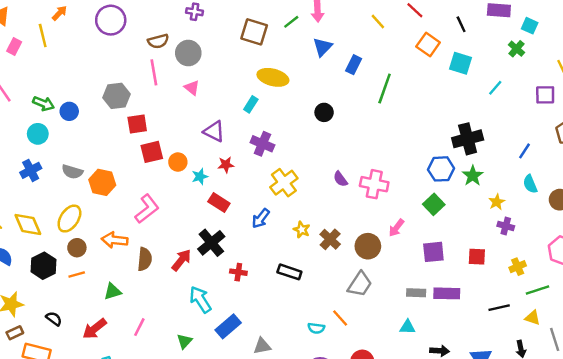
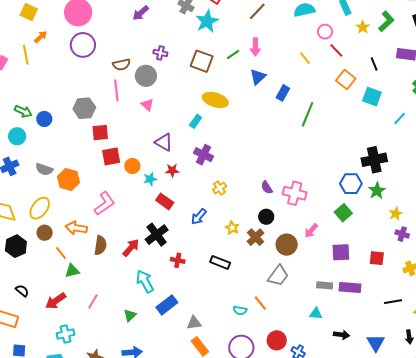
purple cross: (195, 12) -> (160, 53), moved
black circle: (324, 112) -> (266, 217), moved
yellow cross: (284, 183) -> (220, 188), size x0.6
orange line: (77, 275) -> (61, 253), moved, turned 64

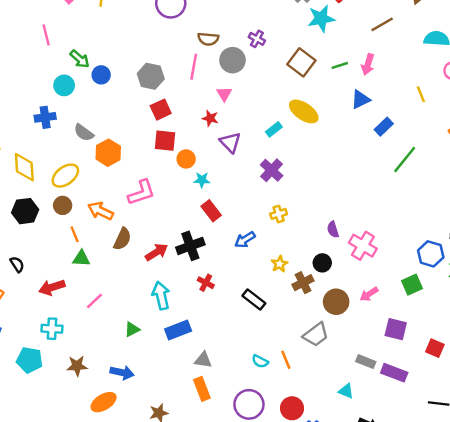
red square: (100, 133) -> (161, 110), turned -36
red star: (172, 170) -> (210, 118), moved

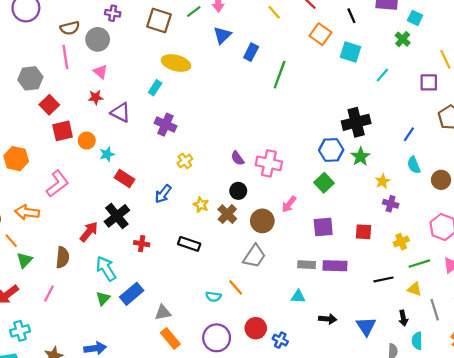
brown semicircle: (122, 239) -> (62, 257), moved
green triangle: (81, 258) -> (24, 260), turned -30
green triangle: (132, 329) -> (103, 298), moved

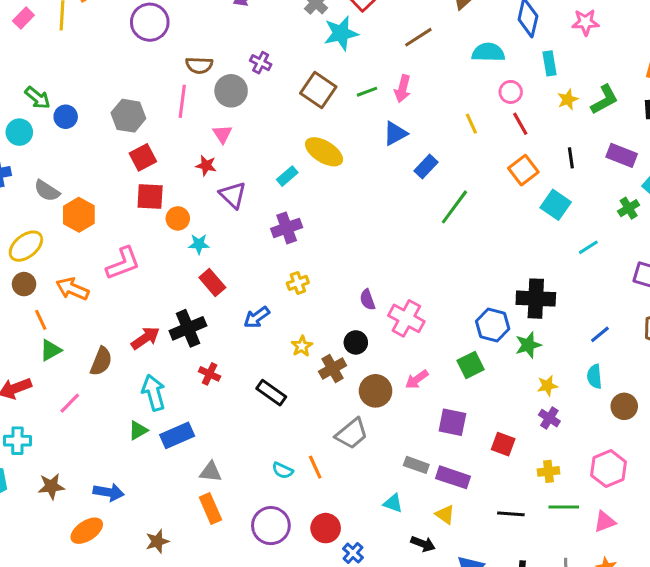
purple cross: (165, 125) -> (287, 228), turned 30
yellow triangle: (414, 289) -> (445, 515), moved

